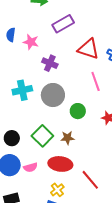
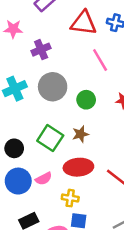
purple cross: (50, 63) -> (41, 50), turned -35
yellow cross: (57, 190) -> (70, 198), moved, turned -32

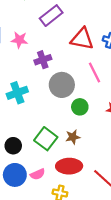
gray circle: (53, 87) -> (62, 85), moved

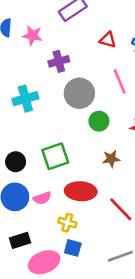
red triangle: (82, 39) -> (108, 40), size x0.6
brown star: (73, 137) -> (111, 159), moved
green square: (46, 139) -> (55, 156), turned 30

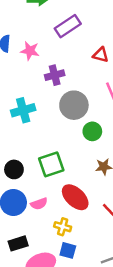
red ellipse: (81, 191) -> (75, 197), turned 40

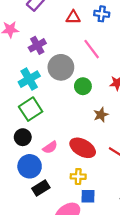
cyan cross: (23, 110) -> (29, 79), moved
green square: (51, 164) -> (31, 109), moved
pink semicircle: (39, 204) -> (50, 147), moved
black rectangle: (18, 243) -> (41, 188), moved

